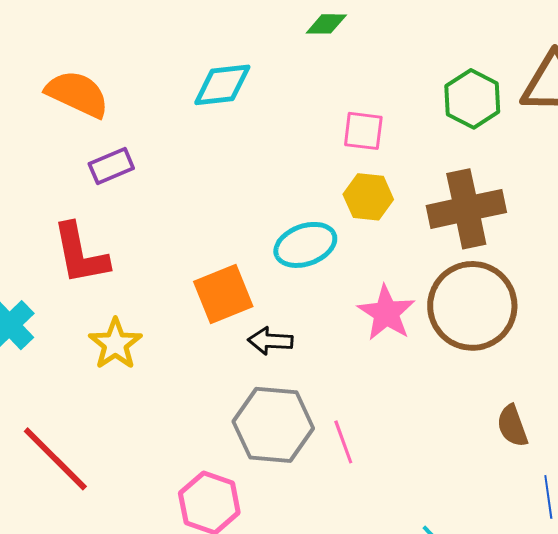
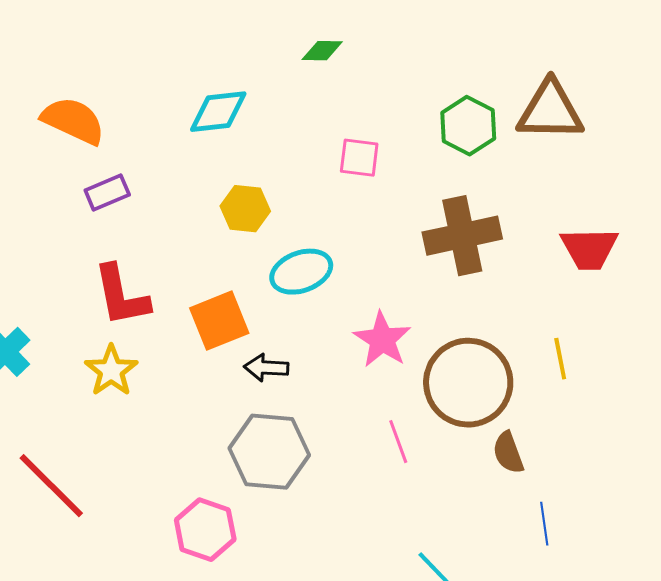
yellow hexagon: (368, 197) -> (245, 209), moved
red L-shape: (80, 254) -> (121, 296), moved
brown circle: (472, 306) -> (468, 383), moved
pink line: (343, 442) -> (398, 442), moved

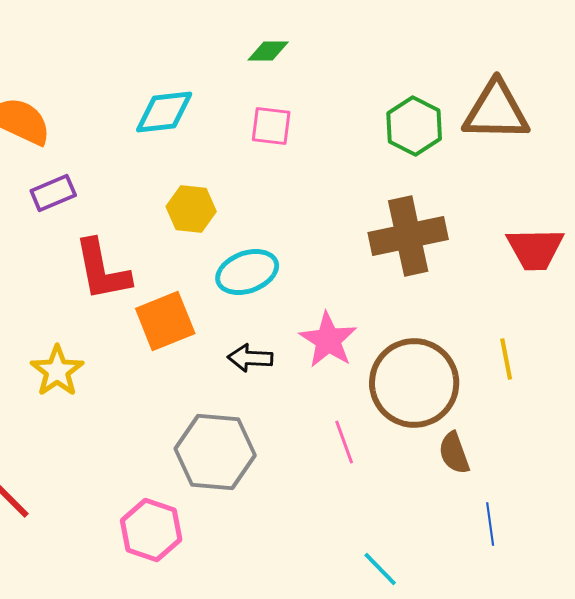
pink square: (359, 158) -> (271, 126), moved
red L-shape: (121, 296) -> (102, 270), moved
black arrow: (266, 368) -> (250, 358), moved

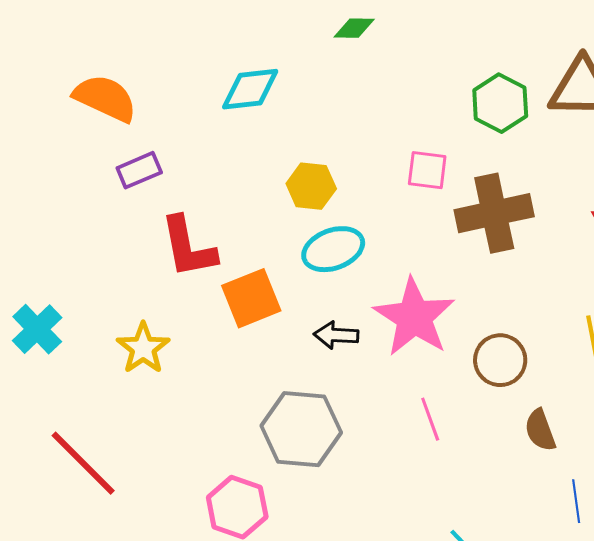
pink square: (271, 126) -> (427, 170), moved
yellow hexagon: (191, 209) -> (311, 186), moved
pink star: (328, 340) -> (414, 317), size x1.4
brown circle: (414, 383) -> (500, 360), size x0.6

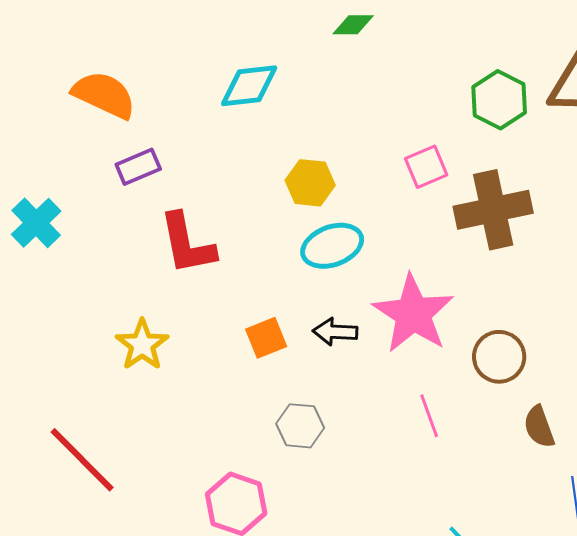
pink square: (427, 170) -> (426, 167), turned -30
orange square: (251, 298) -> (266, 338), moved, size x0.7
cyan cross: (37, 329) -> (36, 223), moved
gray hexagon: (301, 429) -> (300, 426), size x0.6

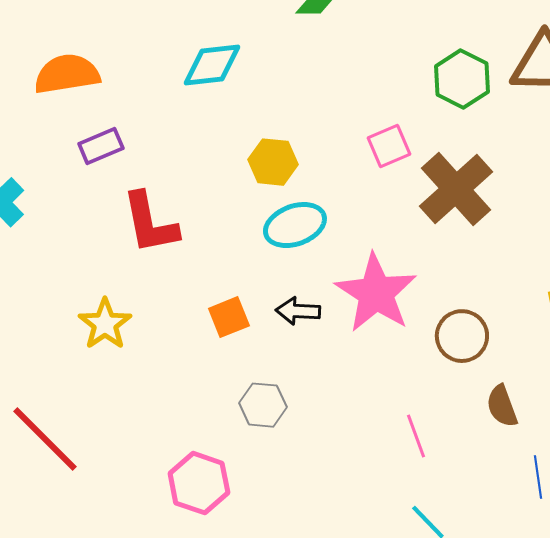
orange semicircle: (104, 95) -> (67, 74), turned -34
brown cross: (493, 210) -> (456, 189), turned -30
pink line: (429, 416) -> (416, 436), moved

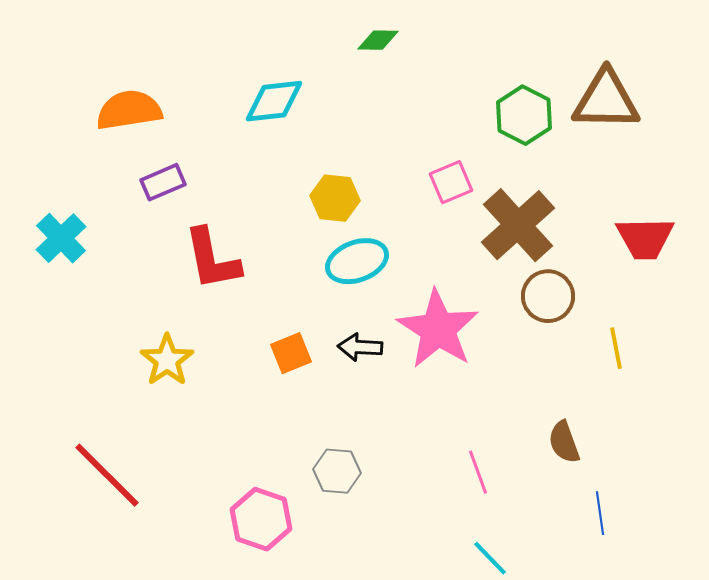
brown circle: (462, 336) -> (548, 296), moved
gray hexagon: (263, 405) -> (337, 471), moved

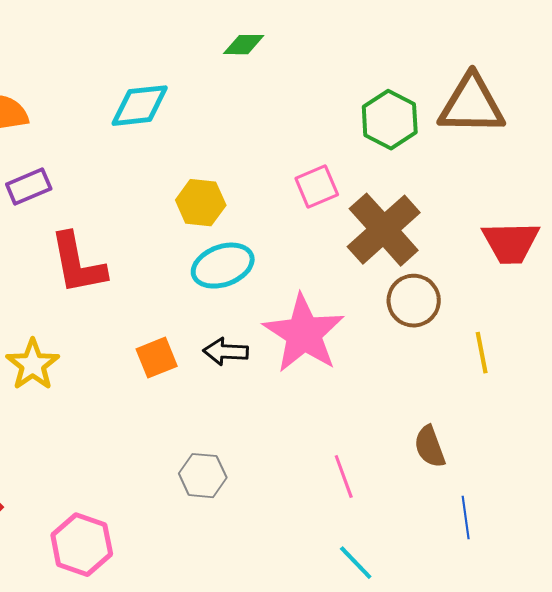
pink hexagon: (261, 519) -> (82, 545), moved

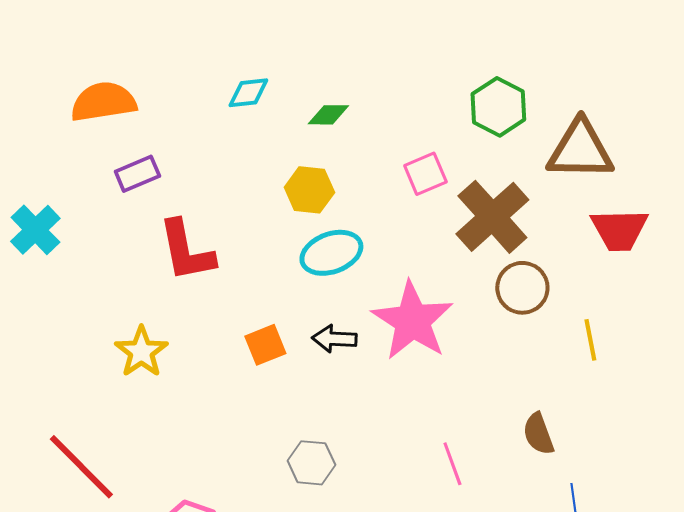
green diamond: (244, 45) -> (328, 115), moved
brown triangle: (472, 105) -> (580, 150), moved
cyan diamond: (140, 106) -> (248, 93), size x0.7

